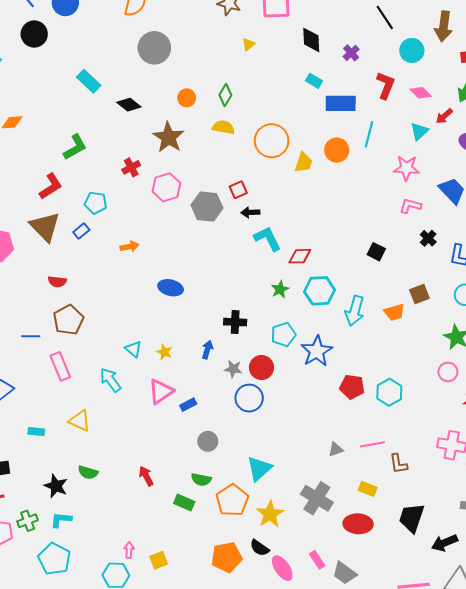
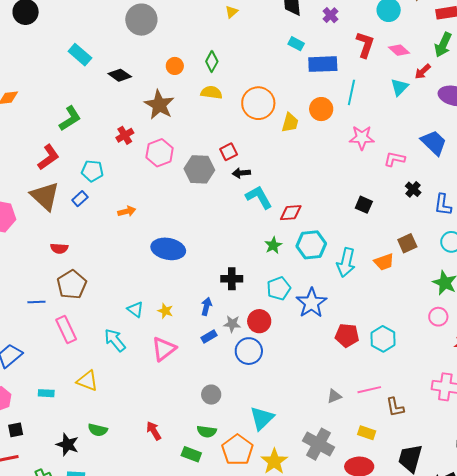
pink star: (407, 168) -> (362, 138), moved
blue ellipse: (171, 288) -> (168, 249), size x1.4
blue rectangle: (188, 405) -> (209, 336), moved

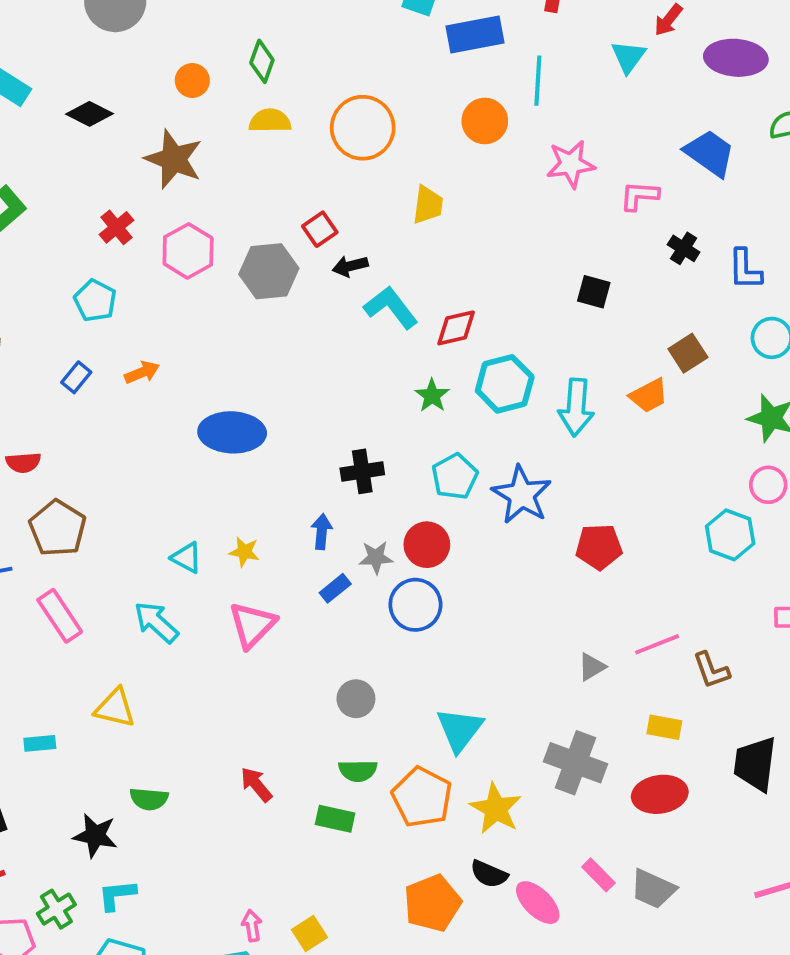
yellow trapezoid: (290, 123) -> (428, 205), moved
cyan pentagon: (92, 171) -> (95, 301), moved, turned 30
blue rectangle: (80, 199) -> (76, 377), moved
cyan hexagon: (383, 339) -> (730, 535), moved

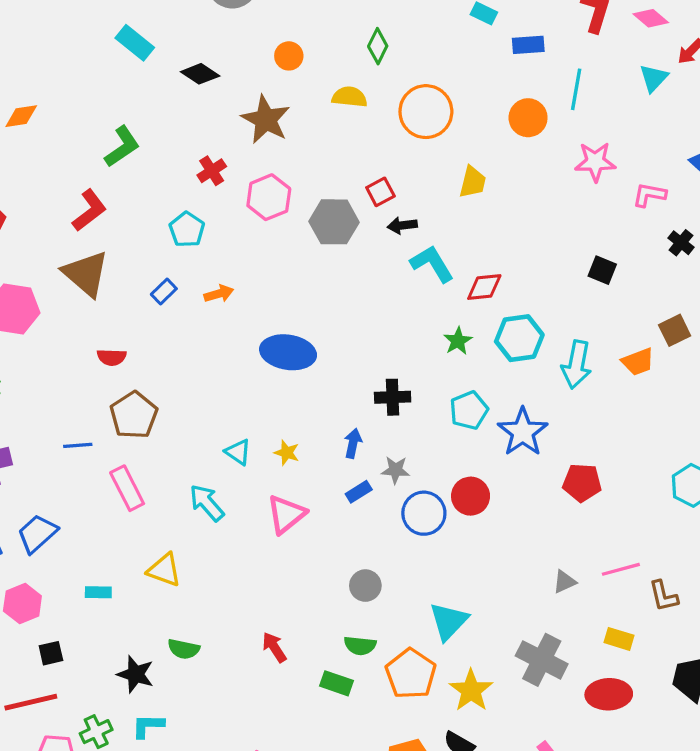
blue rectangle: (475, 34) -> (528, 45), size x0.7
green diamond: (262, 61) -> (378, 46), moved
red circle: (427, 545) -> (471, 496), moved

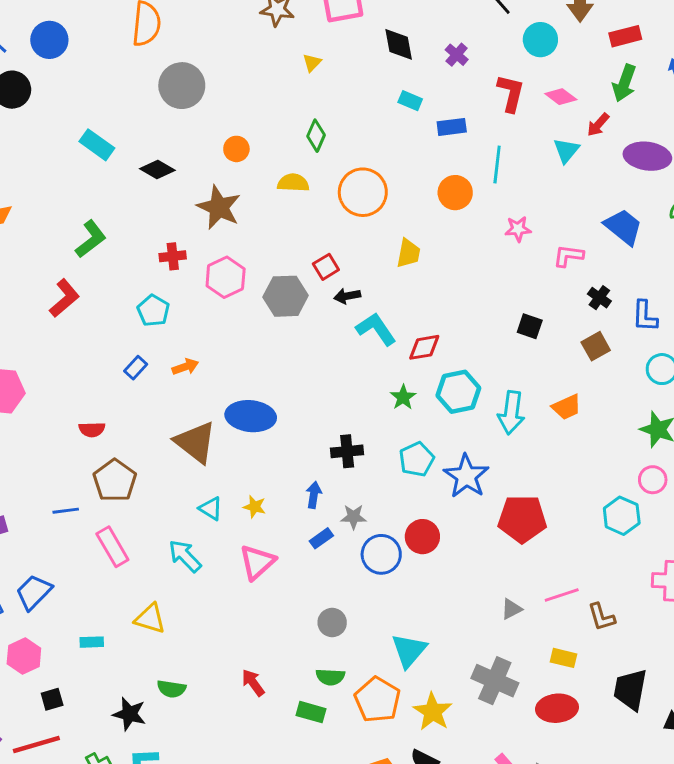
pink star: (595, 162) -> (518, 229), size x0.7
red cross: (212, 171) -> (173, 256), turned 30
brown triangle: (86, 274) -> (195, 442), moved
brown square: (675, 330) -> (596, 346), moved
red pentagon: (582, 483) -> (522, 519), size x1.4

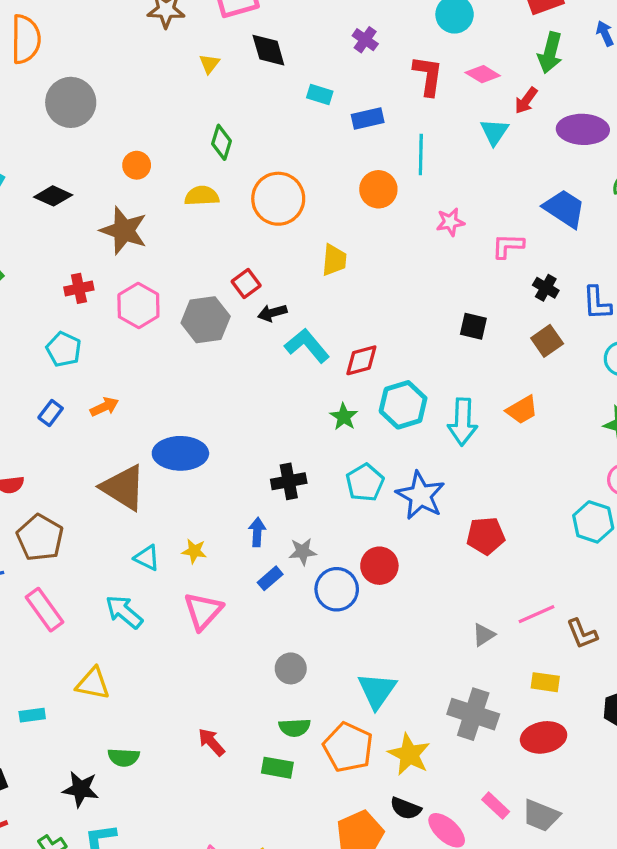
black diamond: (399, 44) -> (268, 50), moved
red pentagon: (522, 519) -> (486, 536), size x0.7

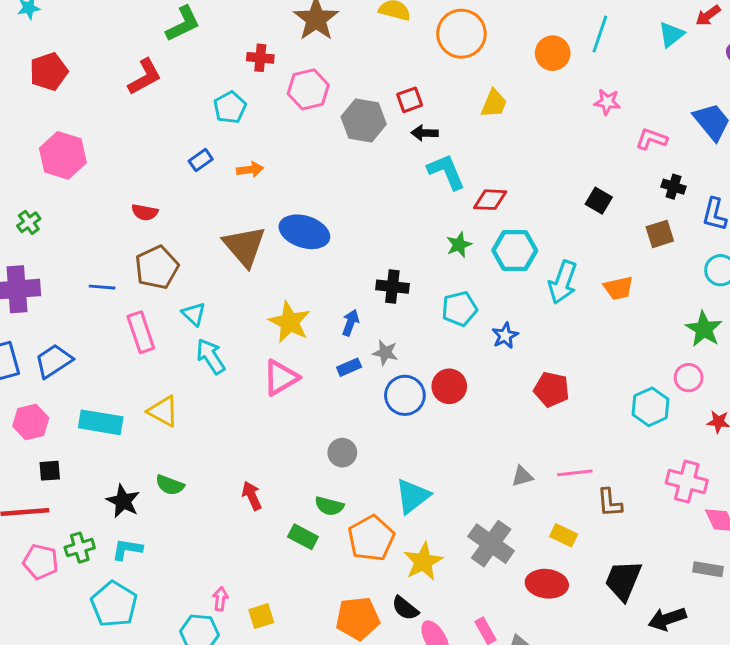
black cross: (546, 288) -> (674, 187), turned -30
blue star: (421, 495) -> (505, 336), size x0.6
yellow star: (194, 551) -> (290, 322), size x1.8
cyan triangle: (147, 558) -> (194, 314), moved
cyan rectangle: (32, 715) -> (101, 422), size x1.8

